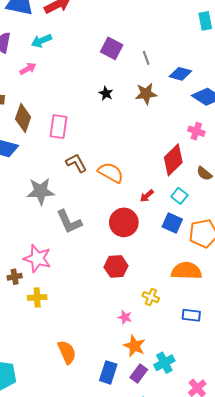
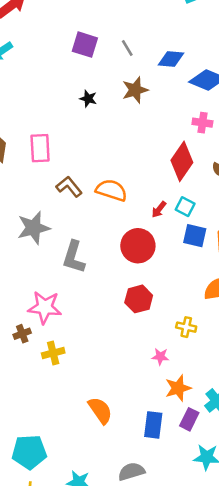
cyan square: (179, 196) -> (185, 207), moved
gray L-shape: (69, 222) -> (74, 257), turned 52
orange star: (134, 346) -> (178, 388), turned -30

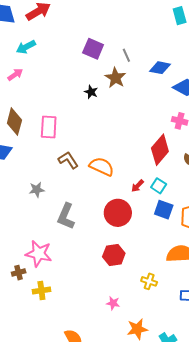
brown star: (135, 90) -> (115, 78), moved, turned -30
gray star: (34, 228) -> (37, 190), size x0.6
pink star: (160, 357) -> (113, 303), moved

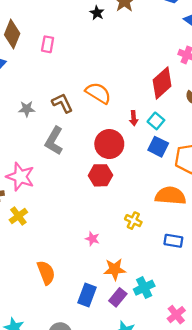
pink rectangle: (49, 127) -> (48, 44), size x0.7
brown L-shape: (68, 160) -> (62, 103), moved
red arrow: (138, 186) -> (134, 118), turned -56
red hexagon: (114, 255) -> (100, 175), moved
yellow cross: (41, 291) -> (18, 216), turned -36

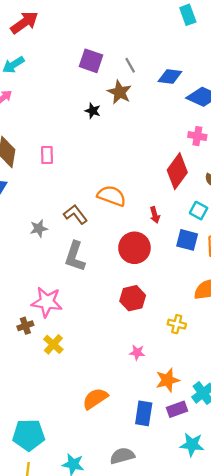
cyan square: (156, 121) -> (199, 211), moved
red hexagon: (100, 175) -> (133, 298), moved
orange semicircle: (46, 273) -> (95, 399), turned -90
purple rectangle: (118, 297) -> (177, 409), turned 42

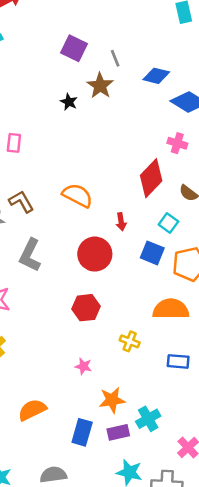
brown L-shape: (75, 214) -> (21, 202), moved

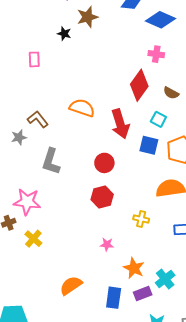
brown star: (100, 86) -> (87, 17), turned 30
pink rectangle: (14, 143) -> (34, 59), moved
red arrow: (121, 222) -> (120, 124), size x2.0
red circle: (95, 254) -> (104, 163), moved, size x0.7
orange star: (112, 400) -> (134, 268), turned -30

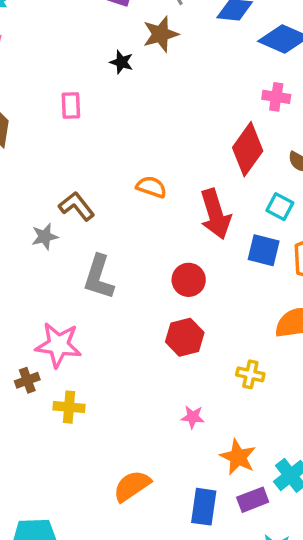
orange semicircle: (82, 108) -> (151, 187), size x0.7
yellow cross: (33, 239) -> (69, 407), turned -36

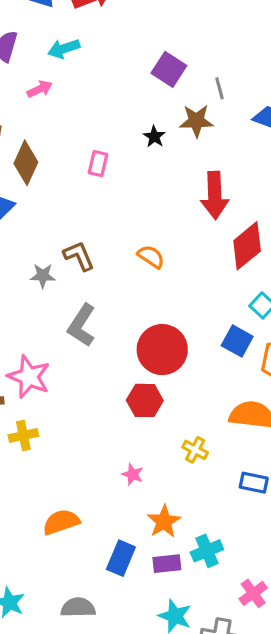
red arrow: (215, 214) -> (215, 195), moved
red circle: (189, 280) -> (162, 350), size x1.6
yellow cross: (69, 407) -> (23, 435), turned -32

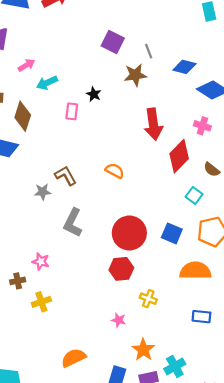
cyan arrow: (64, 49) -> (47, 83), moved
black star: (154, 137) -> (94, 94), moved
blue square: (237, 341) -> (172, 233), moved
pink star: (29, 377) -> (41, 261), size x0.6
yellow cross: (195, 450) -> (148, 299), moved

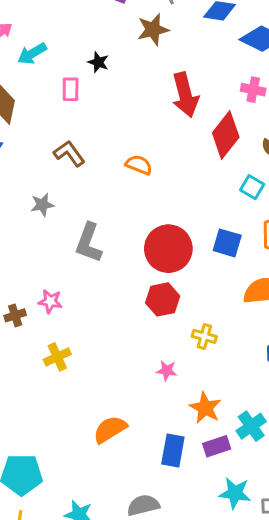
brown L-shape: (66, 176) -> (69, 153), moved
brown cross: (18, 281) -> (15, 315), moved

